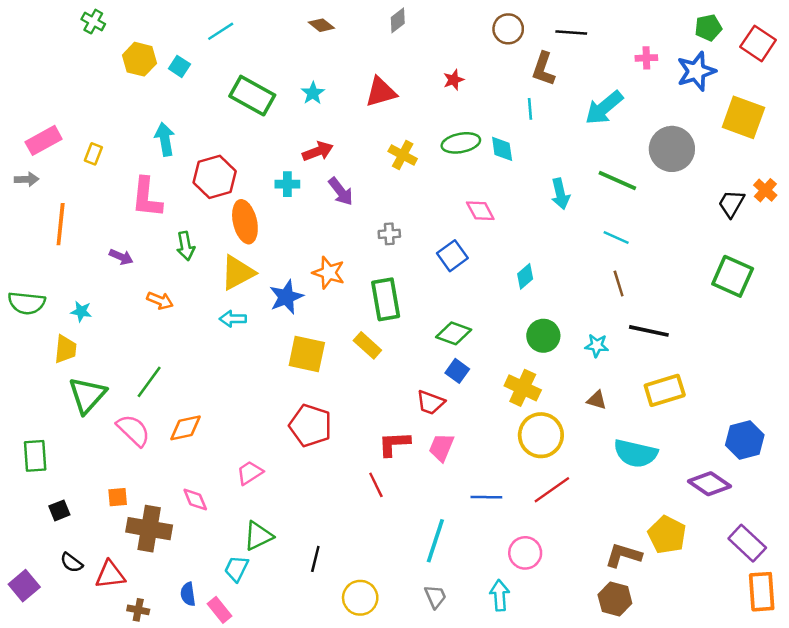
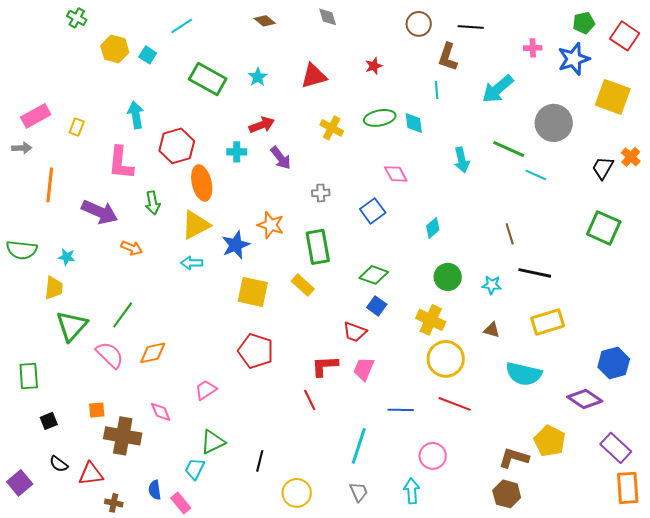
gray diamond: (398, 20) -> (328, 17), turned -70
cyan line: (616, 237) -> (536, 175), moved
purple arrow: (121, 257) -> (100, 212), size x1.8
red line: (552, 490) -> (455, 404), turned 56

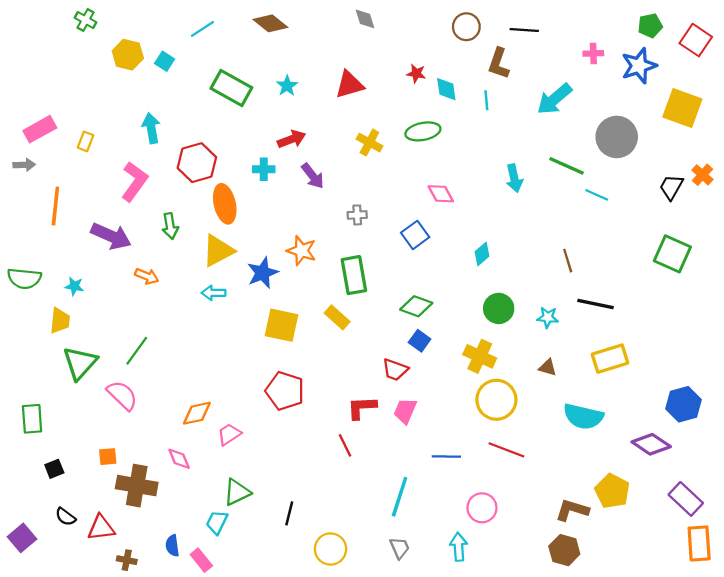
brown diamond: (265, 21) -> (270, 23), moved, size x1.4
red star: (374, 66) -> (416, 73), turned 30
cyan diamond: (414, 123) -> (446, 89), moved
pink L-shape: (121, 163) -> (135, 182), turned -150
orange diamond: (153, 353) -> (197, 413), moved

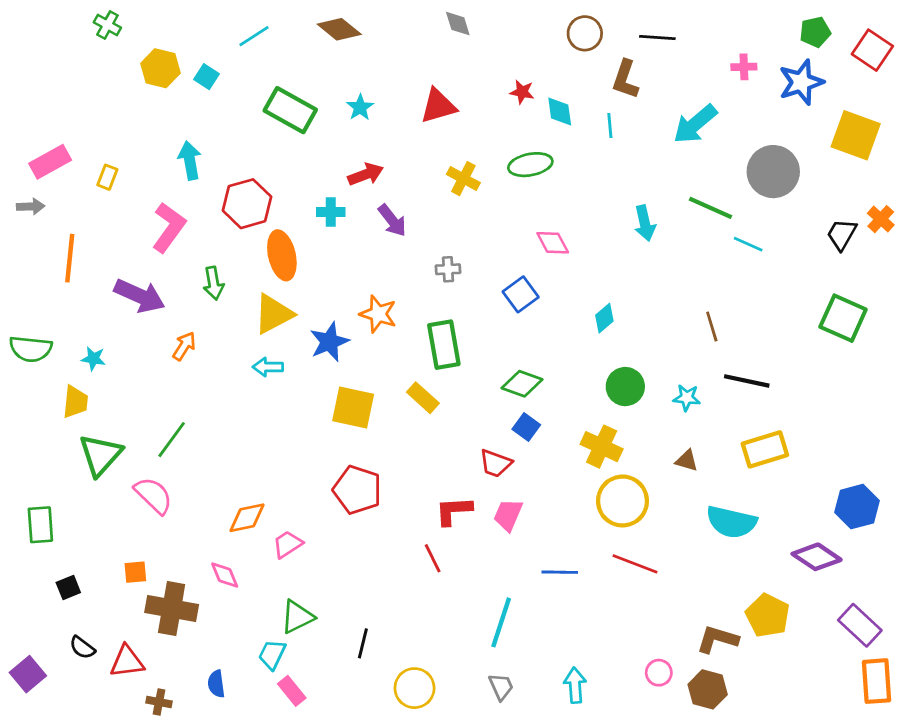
orange arrow: (147, 276) -> (184, 346), turned -80
pink circle: (482, 508) -> (659, 673), moved, size x0.7
pink rectangle: (201, 560) -> (292, 691), moved

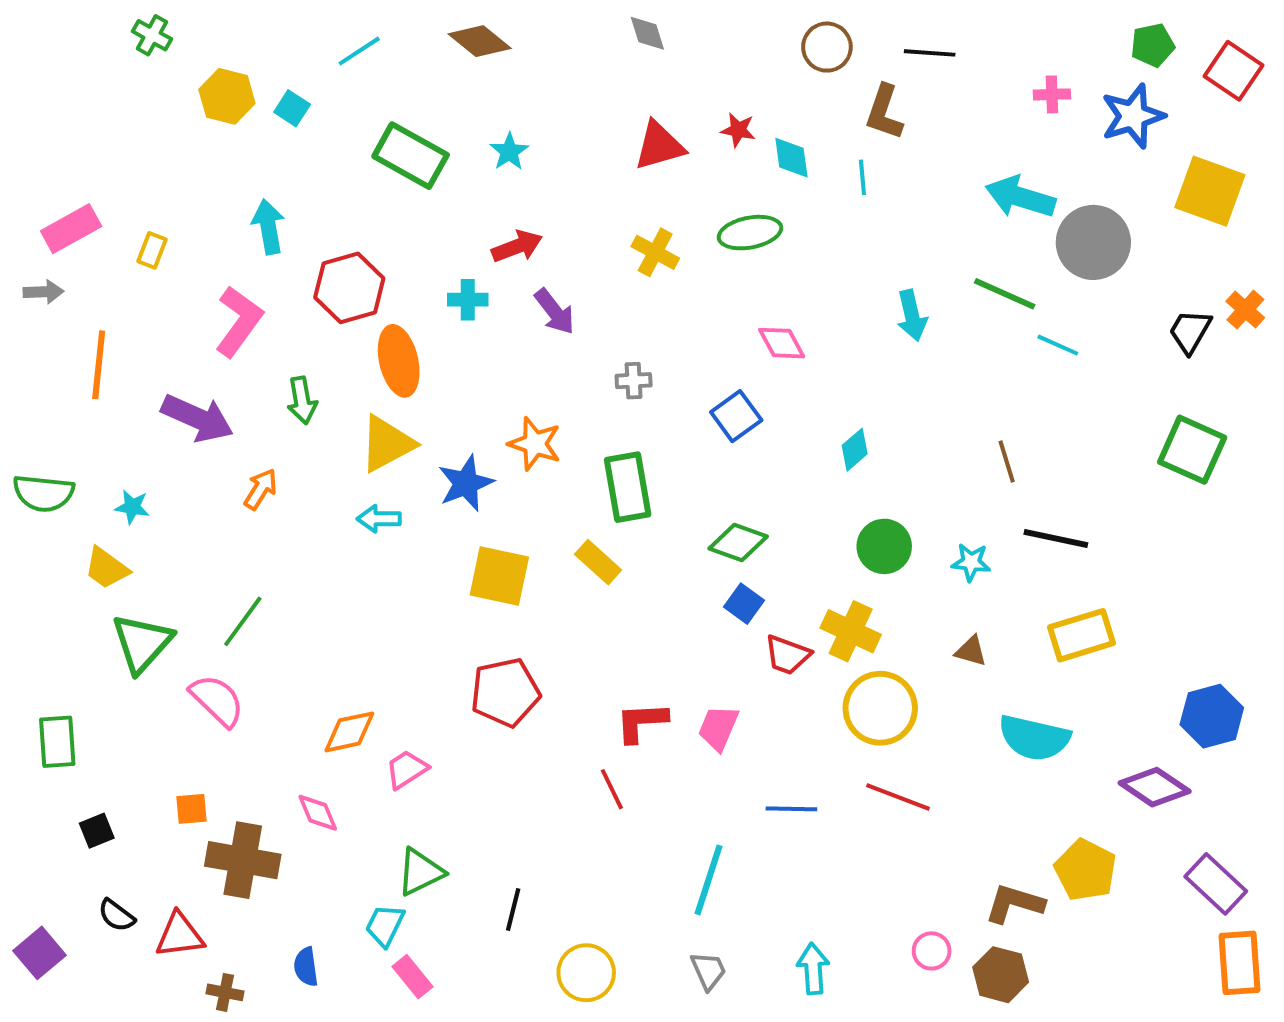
red triangle: (438, 106) -> (659, 146), moved
cyan arrow: (695, 124) -> (1020, 197), moved, turned 57
yellow trapezoid: (75, 402) -> (107, 568), turned 120
red trapezoid: (495, 463) -> (787, 655), moved
red pentagon: (357, 490) -> (505, 692), turned -30

